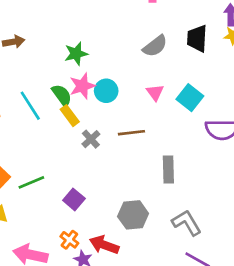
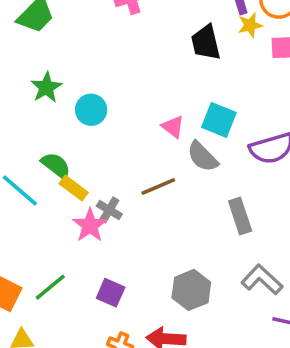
gray semicircle: (155, 46) -> (203, 157), moved, turned 100
green star: (76, 54) -> (46, 87), moved
pink star: (82, 86) -> (90, 225), moved
cyan circle: (106, 91) -> (91, 110), moved
gray rectangle: (168, 170) -> (240, 216), moved

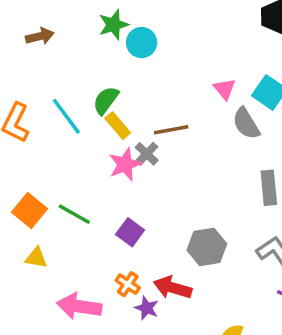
cyan circle: (91, 110) -> (142, 43), moved
green semicircle: (56, 165) -> (106, 100), turned -104
brown line: (158, 187) -> (171, 130), moved
green line: (50, 287) -> (74, 214), turned 56

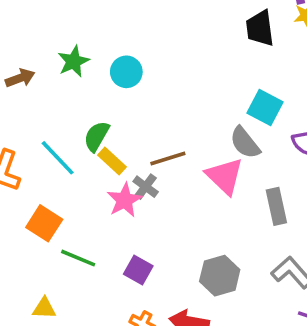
green star: (113, 25) -> (74, 61), moved
pink triangle: (225, 89) -> (225, 176), moved, size x1.6
orange square: (30, 211) -> (44, 223), moved

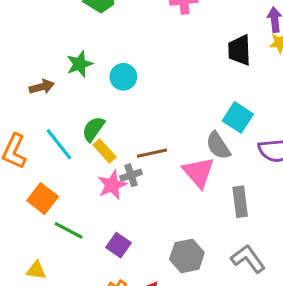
brown arrow: (20, 78) -> (42, 87), moved
gray cross: (146, 187) -> (131, 175), turned 30

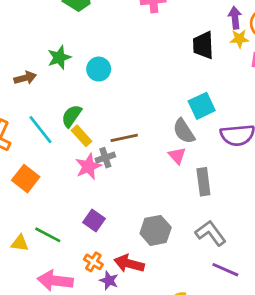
cyan square: (238, 117) -> (202, 106), turned 32
pink triangle: (199, 172) -> (177, 156), moved, size x0.6
green line: (69, 230) -> (48, 235), moved

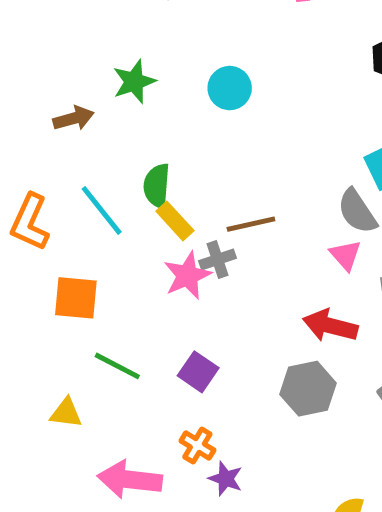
cyan circle: (99, 69) -> (230, 88), moved
green semicircle: (72, 116) -> (157, 186), turned -30
orange square: (26, 179) -> (76, 298), turned -32
green line: (48, 235) -> (117, 366), moved
red arrow: (129, 264) -> (330, 326), moved

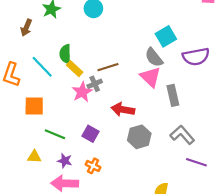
brown arrow: (74, 118) -> (26, 28), turned 133
pink triangle: (346, 255) -> (150, 77), size x1.5
red arrow: (330, 326) -> (123, 110), moved
purple star: (226, 479) -> (65, 161), moved

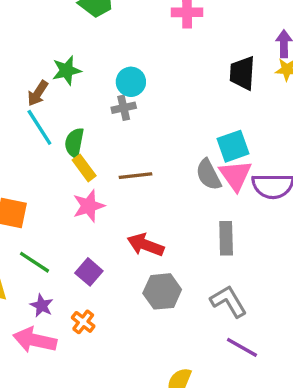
brown arrow: (26, 28) -> (38, 93), moved
cyan line: (42, 67) -> (39, 127), moved
pink triangle: (150, 77) -> (235, 175), moved
gray cross: (95, 84) -> (124, 108), moved

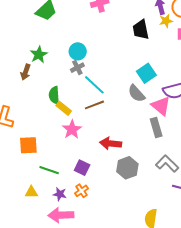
cyan line: (39, 127) -> (94, 85), moved
pink triangle: (235, 175) -> (161, 106), moved
orange cross: (83, 322) -> (82, 191), moved, turned 32

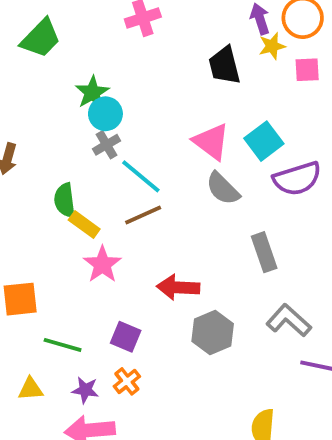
green star: (39, 55) -> (92, 92), moved
cyan square: (146, 73) -> (264, 141), moved
pink triangle: (161, 106) -> (211, 142), moved

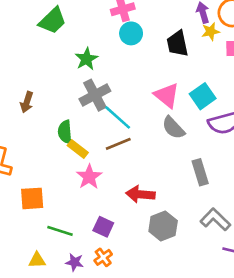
cyan circle: (105, 114) -> (131, 33), moved
gray cross: (107, 145) -> (95, 95), size x1.6

